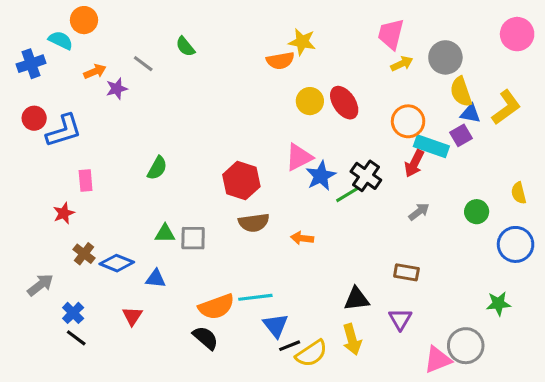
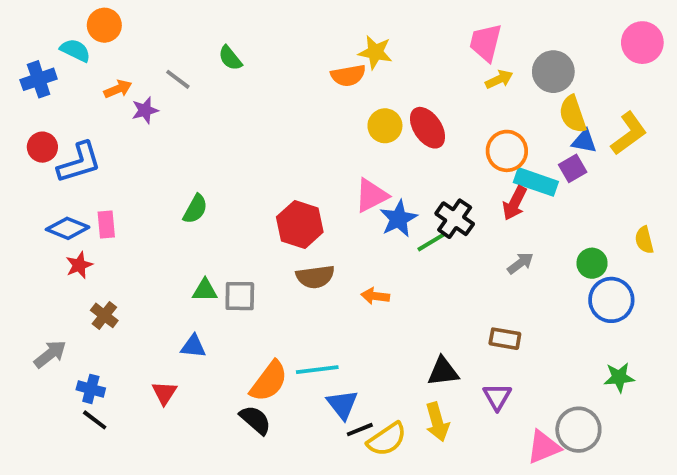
blue circle: (516, 244) -> (611, 300), moved
blue diamond: (117, 263) -> (68, 228), moved
orange semicircle: (216, 307) -> (269, 381), turned -33
blue cross: (73, 313) -> (91, 389), turned -30

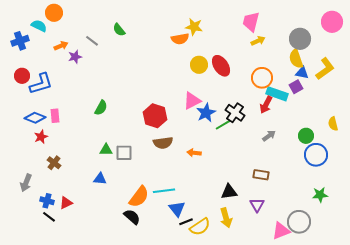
gray circle: (553, 72) -> (300, 39), moved
gray arrow: (50, 354) -> (26, 183), turned 150
red triangle: (164, 393) -> (66, 203), moved, turned 32

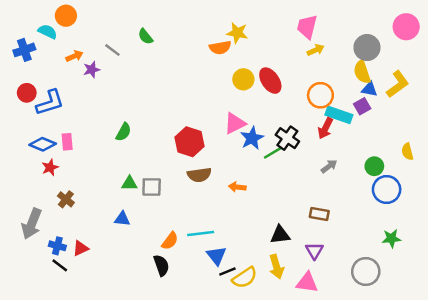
gray arrow: (26, 183) -> (32, 224), size x1.4
orange semicircle: (139, 197) -> (170, 241), size x0.7
black semicircle: (132, 217) -> (161, 265), turned 30
pink triangle: (281, 231) -> (307, 283), moved, turned 30

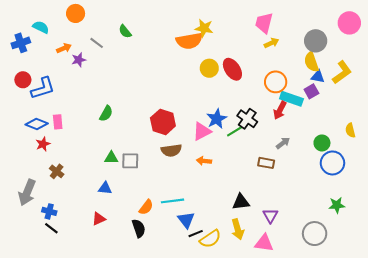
orange circle: (66, 16) -> (76, 13), moved
orange semicircle: (220, 48) -> (189, 41), size x1.4
pink triangle: (235, 123) -> (202, 131), moved
brown rectangle: (319, 214) -> (266, 163), moved
red triangle: (81, 248) -> (99, 219), moved

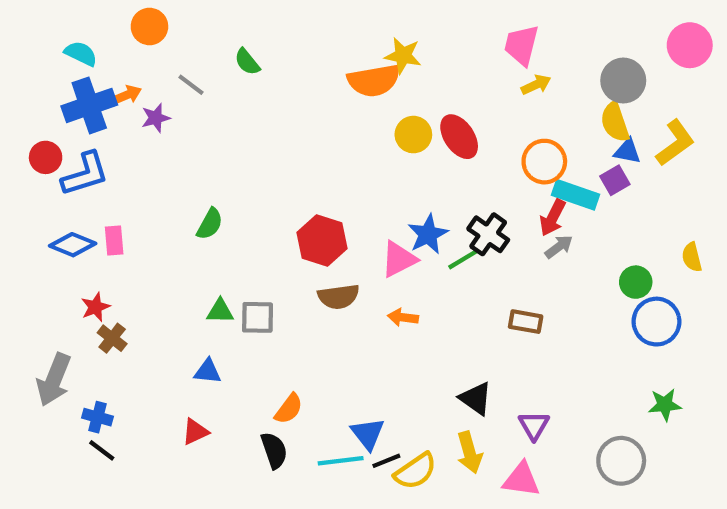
blue cross: (21, 43) -> (89, 105), moved, size x1.4
gray arrow: (283, 143) -> (559, 247), moved
red star: (43, 144) -> (95, 307), moved
cyan line: (172, 201) -> (341, 461), moved
black triangle: (241, 202) -> (476, 398), turned 42

